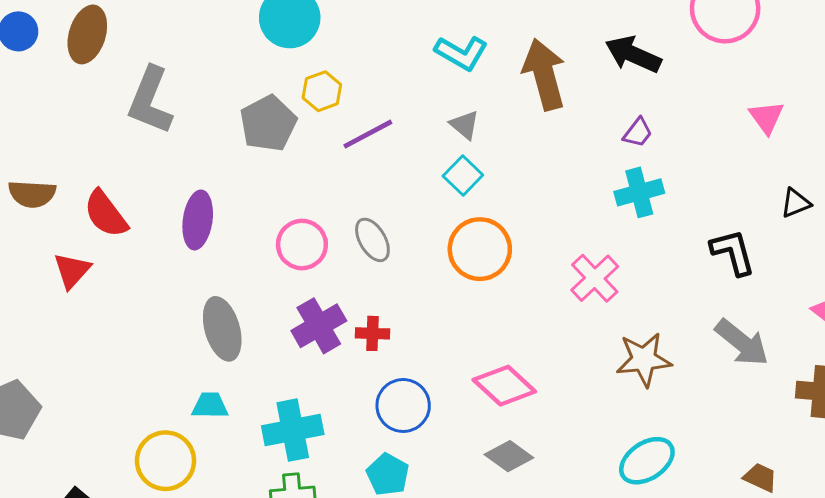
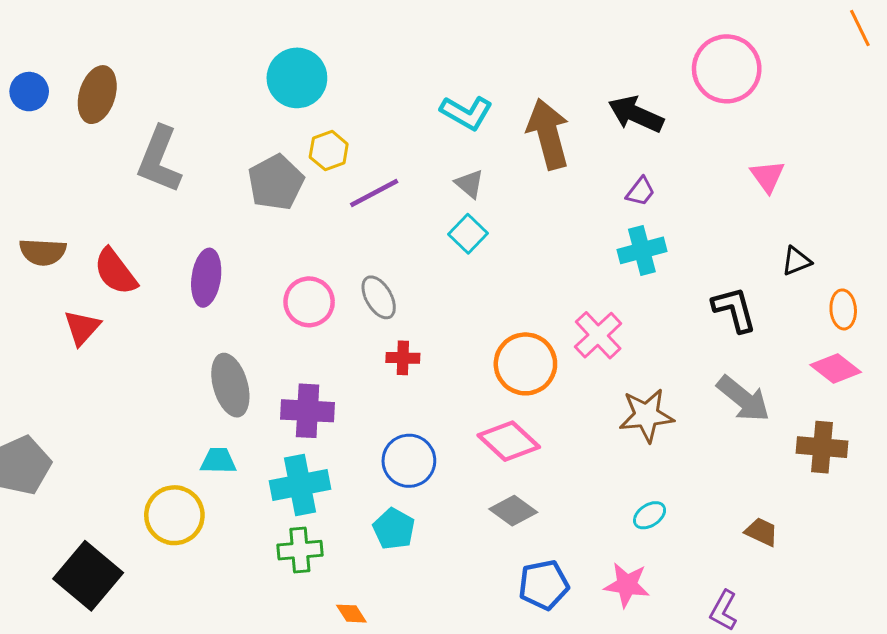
orange circle: (480, 249) -> (525, 364), moved
purple cross: (319, 326) -> (308, 411), moved, turned 33
red cross: (372, 333) -> (403, 358), moved
cyan ellipse: (647, 461) -> (650, 515), size x0.6

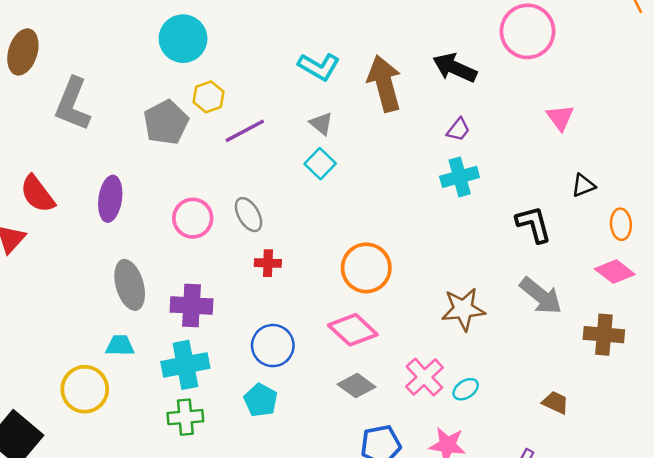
pink cross: (598, 335) -> (424, 377), moved

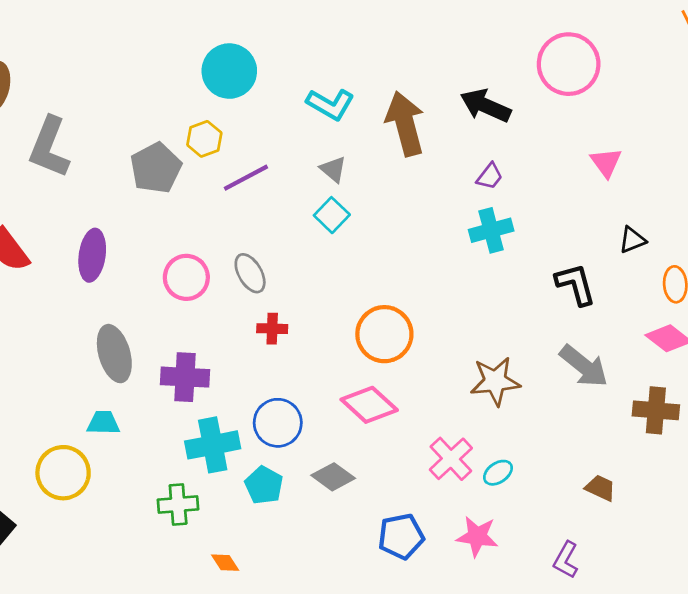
cyan circle: (183, 39) -> (229, 71), moved
cyan cross: (185, 365) -> (213, 445), moved
gray diamond: (356, 386) -> (333, 477), moved

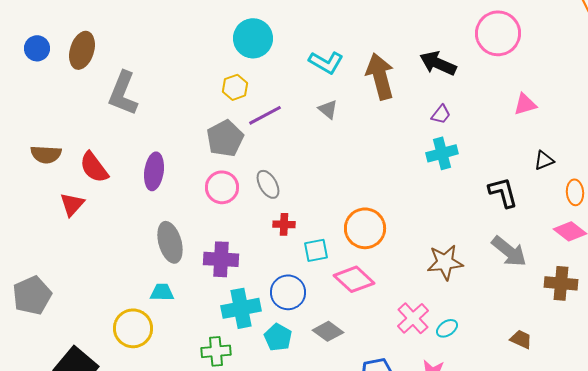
pink triangle: (606, 162) -> (525, 104), turned 50
gray pentagon: (156, 168) -> (225, 138), moved
cyan square: (332, 215) -> (316, 250), moved, turned 35

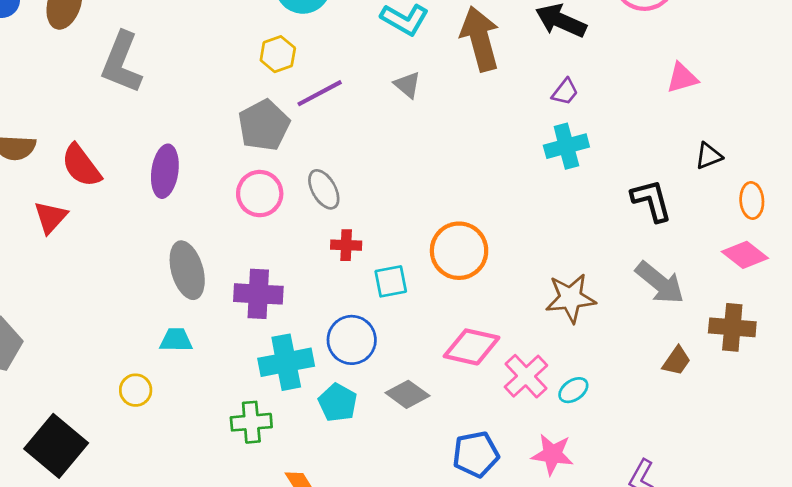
pink diamond: (354, 279) -> (472, 347), moved, turned -30
yellow circle: (133, 328) -> (136, 390), size x0.6
brown trapezoid: (521, 339) -> (677, 361), moved, turned 100

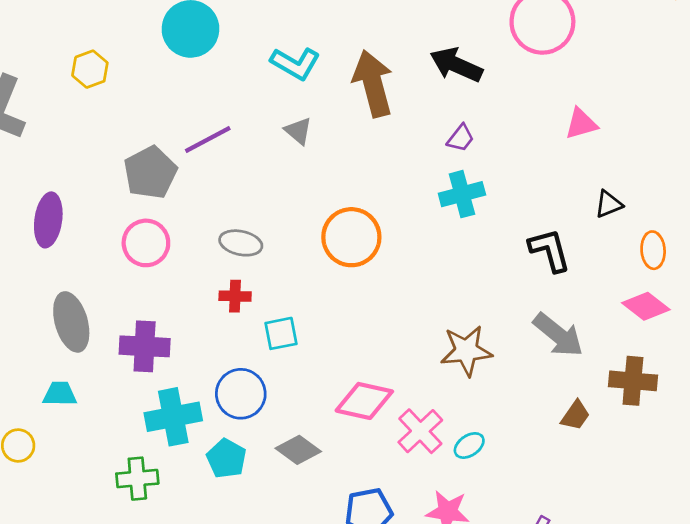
yellow hexagon: (278, 54) -> (90, 69), moved
gray ellipse: (324, 189) -> (241, 243), moved, turned -48
orange circle: (459, 251) -> (351, 237), moved

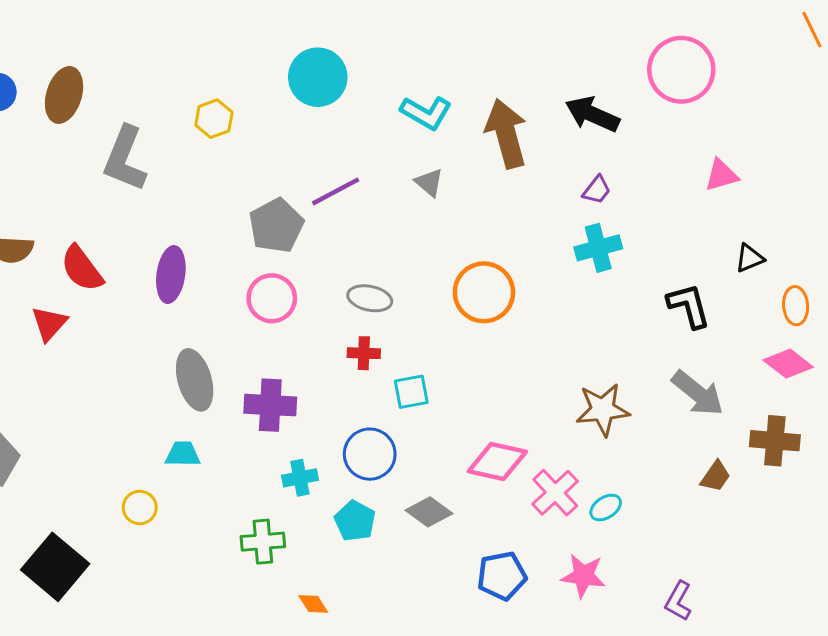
cyan cross: (173, 417) -> (300, 478), size x0.6

